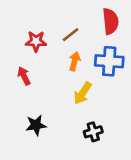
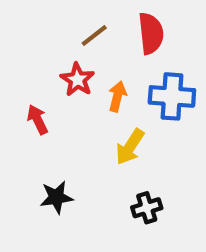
red semicircle: (111, 21) -> (151, 33), moved
brown line: (71, 35) -> (94, 35), moved
red star: (36, 41) -> (77, 80), moved, turned 30

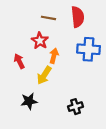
brown line: (94, 35) -> (48, 18), turned 48
orange arrow: (117, 96) -> (54, 56), moved
yellow arrow: (130, 147) -> (44, 75), moved

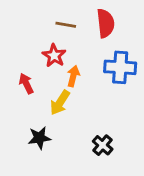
black cross: (75, 107) -> (103, 145), turned -32

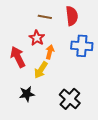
red arrow: (26, 83) -> (18, 57), size x1.5
black cross: (103, 145) -> (70, 99), size x1.5

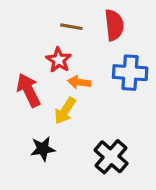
orange arrow: (50, 52) -> (79, 82), turned -96

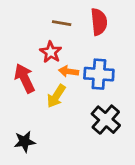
blue cross: (130, 73) -> (99, 74), moved
black star: (43, 149) -> (25, 142), moved
black cross: (111, 157) -> (106, 120), moved

